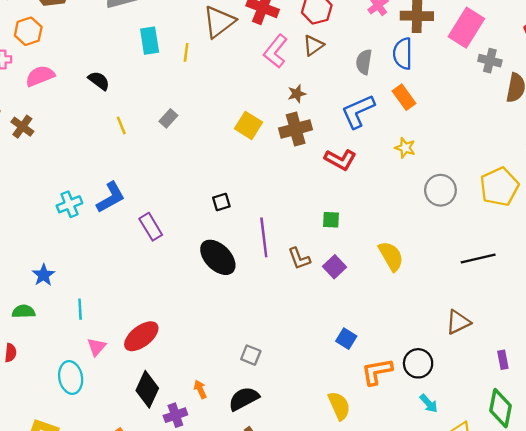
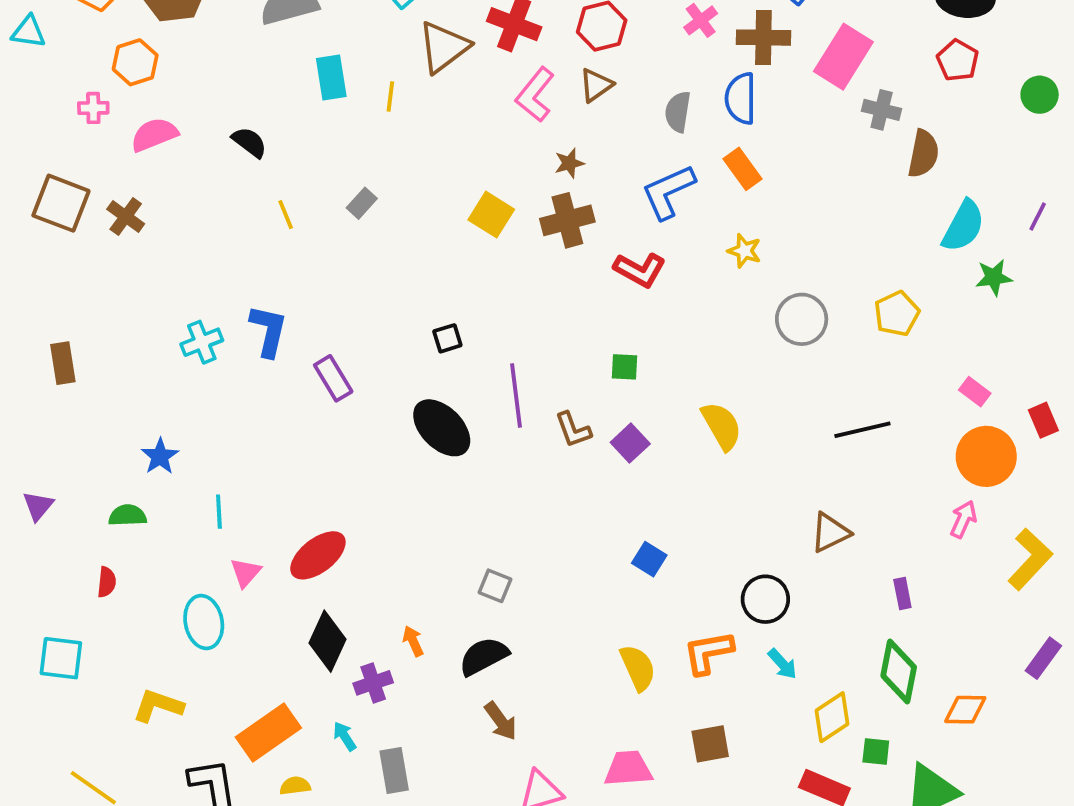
yellow pentagon: (499, 187) -> (897, 314), size x0.7
blue L-shape: (111, 197) -> (268, 331), turned -48
orange L-shape: (377, 372) -> (708, 652), moved

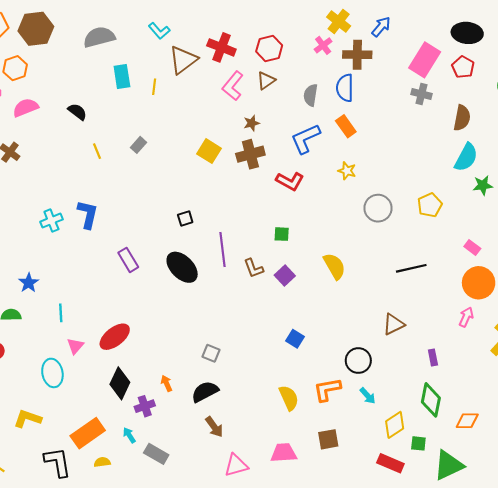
pink rectangle: (843, 57) -> (425, 60), moved
brown semicircle: (923, 154) -> (462, 118), moved
purple rectangle: (333, 378) -> (128, 260), moved
gray rectangle: (394, 771) -> (156, 454), turned -50

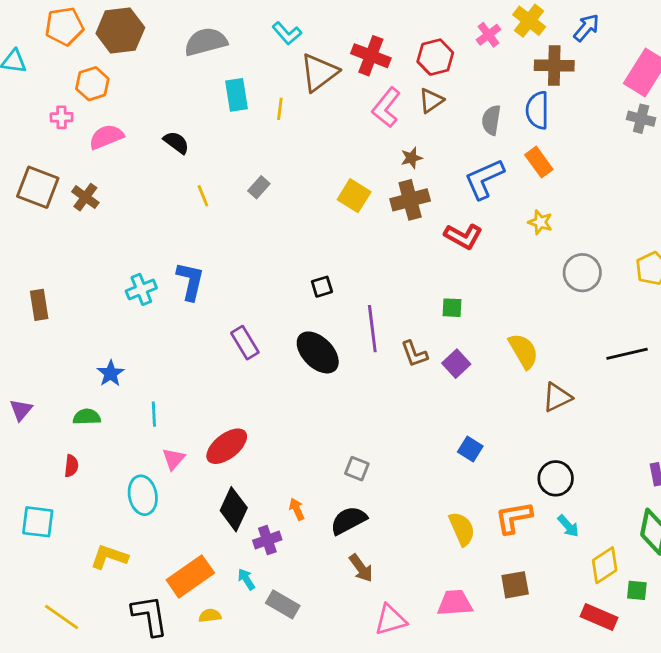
pink cross: (323, 45) -> (488, 35), moved
brown triangle: (394, 324) -> (557, 397), moved

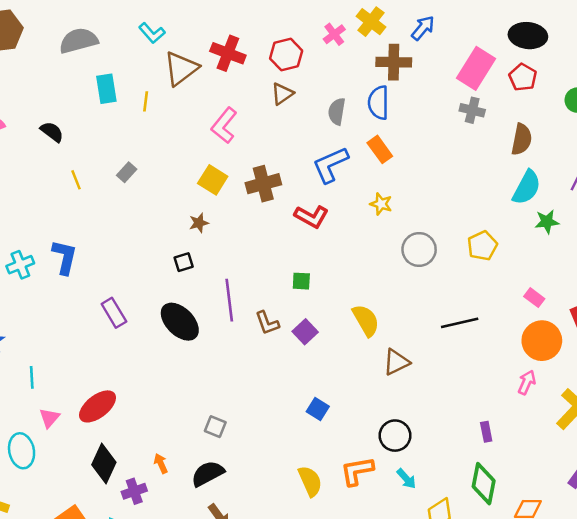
pink L-shape: (386, 107) -> (224, 125), moved
brown star: (411, 158) -> (199, 223), moved

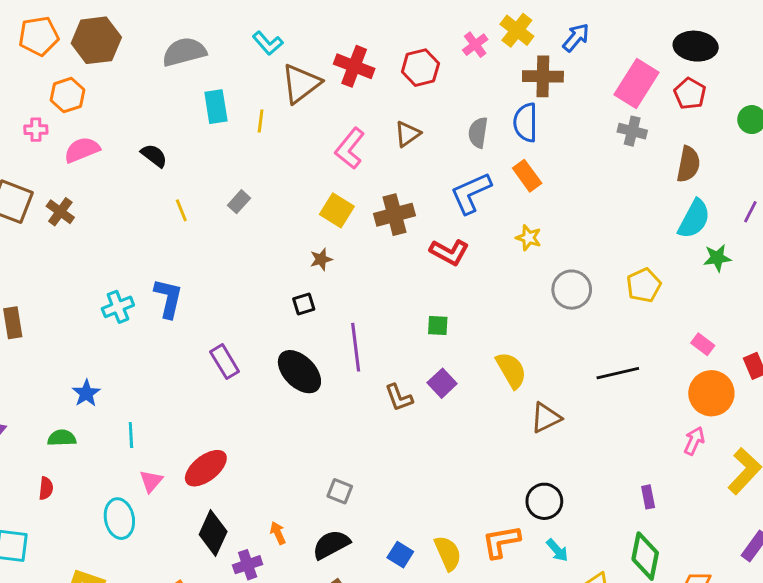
brown triangle: (282, 94) -> (407, 134), moved
brown L-shape: (267, 323) -> (399, 398), moved
blue square: (318, 409) -> (400, 555), moved

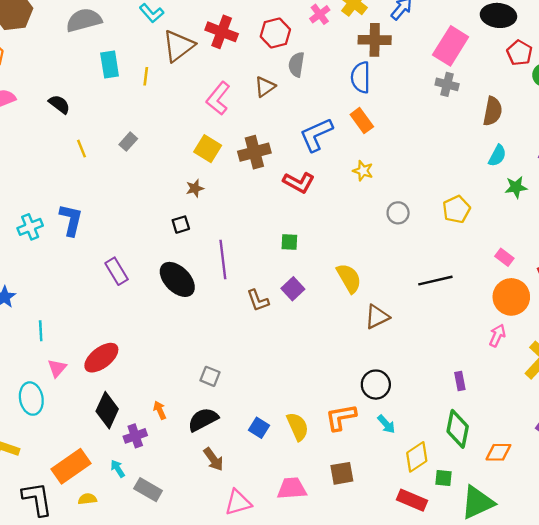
red pentagon: (690, 94) -> (519, 53), moved
gray semicircle: (478, 133) -> (296, 65), moved
cyan semicircle: (694, 219) -> (497, 156), size x0.7
gray circle: (572, 290) -> (398, 213), size x0.7

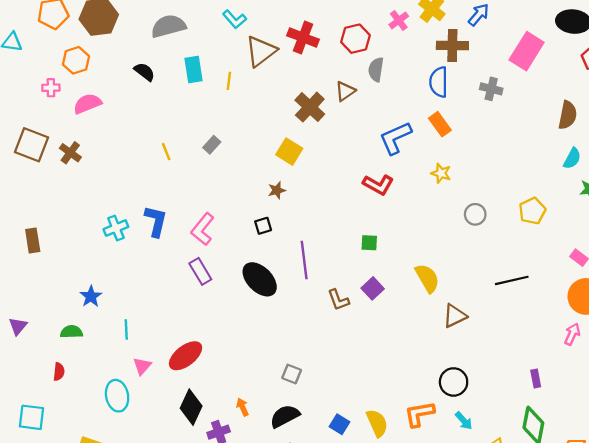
gray cross: (447, 84) -> (491, 89), moved
pink L-shape: (218, 98) -> (203, 229), moved
black semicircle: (59, 104) -> (144, 72), moved
brown cross: (254, 152) -> (310, 107), moved, turned -32

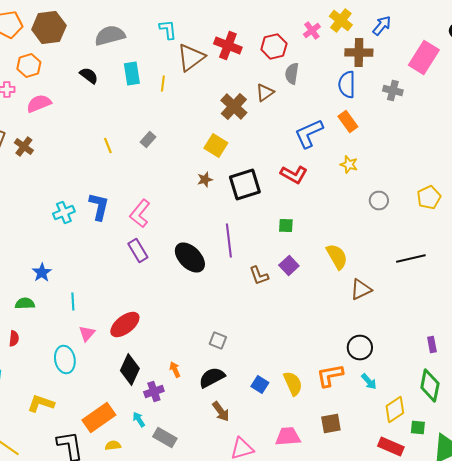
cyan L-shape: (235, 19) -> (168, 30), turned -145
black square: (263, 226) -> (245, 184), moved, size x2.0

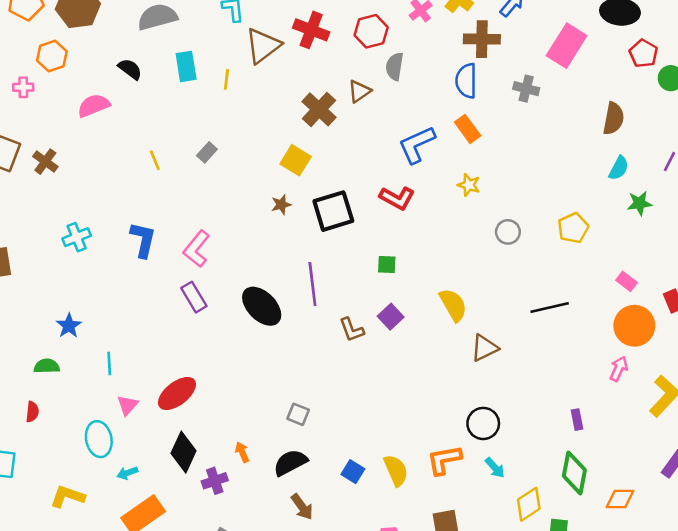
pink semicircle: (39, 104) -> (94, 106), moved
cyan cross: (64, 212) -> (77, 237), moved
cyan arrow: (139, 420) -> (127, 473), moved, turned -77

